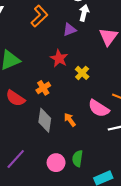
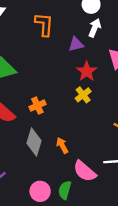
orange L-shape: (39, 16) -> (44, 24), turned -50
red star: (59, 58) -> (87, 71), moved
pink semicircle: (99, 108) -> (85, 171), moved

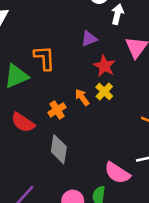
orange L-shape: (44, 24) -> (44, 58), moved
white arrow: (95, 28) -> (117, 14), moved
orange arrow: (62, 145) -> (82, 97), moved

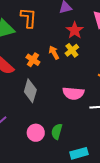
orange cross: (57, 110) -> (33, 60), turned -32
pink semicircle: (117, 173) -> (73, 93), moved, turned -35

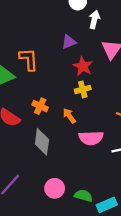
yellow cross: (72, 50) -> (83, 89), turned 32
orange arrow: (54, 53) -> (69, 116), moved
green semicircle: (57, 132) -> (83, 196), moved, turned 98

